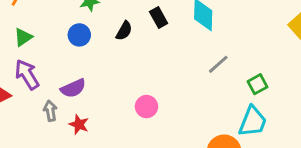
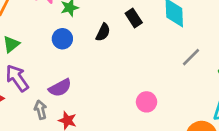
pink circle: (146, 107) -> (147, 102), moved

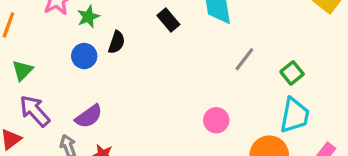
black semicircle: (103, 32) -> (117, 42), moved
pink circle: (147, 102) -> (216, 120), moved

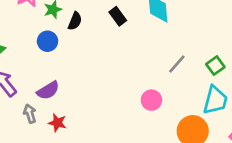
black semicircle: (117, 42) -> (75, 21), moved
gray line: (244, 59) -> (177, 64), moved

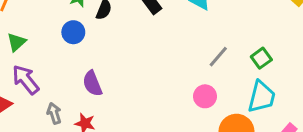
purple semicircle: (48, 90) -> (92, 83), moved, turned 100
pink circle: (151, 100) -> (205, 96), moved

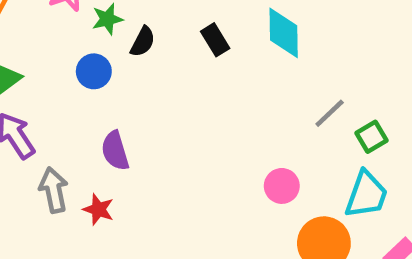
gray line: (218, 57) -> (330, 113), moved
gray arrow: (54, 113) -> (54, 190), size x1.4

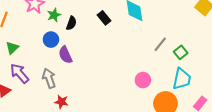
purple semicircle: (115, 151) -> (65, 55), moved
gray arrow: (54, 190) -> (49, 78), moved

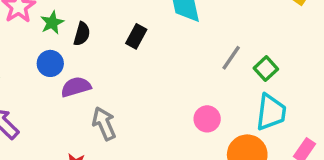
black rectangle: (104, 18) -> (136, 36), moved, turned 72
purple semicircle: (65, 55) -> (76, 87), turned 102
gray arrow: (49, 78) -> (104, 124), moved

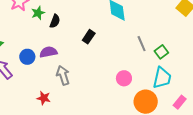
black rectangle: (136, 36) -> (89, 37), moved
gray line: (231, 58) -> (142, 44), turned -63
blue circle: (50, 63) -> (27, 57), moved

